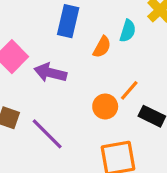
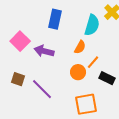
cyan semicircle: (128, 31) -> (92, 25), size x1.5
orange semicircle: (102, 47) -> (80, 47), moved

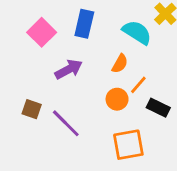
cyan semicircle: (92, 25) -> (137, 32), turned -75
pink square: (20, 41) -> (42, 32), moved
purple arrow: (44, 51) -> (69, 69), turned 138

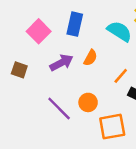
orange semicircle: (120, 64) -> (90, 58), moved
orange circle: (117, 99) -> (88, 102), moved
brown square: (32, 109) -> (19, 70), moved

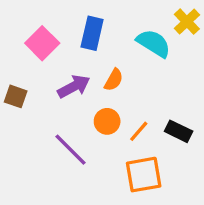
orange line: (121, 76) -> (139, 131), moved
orange circle: (88, 102) -> (107, 121), moved

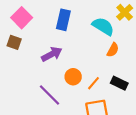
pink square: (42, 43) -> (22, 18), moved
orange semicircle: (114, 80) -> (113, 50), moved
brown square: (16, 96) -> (14, 42), moved

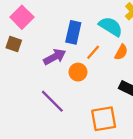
blue rectangle: (63, 20) -> (73, 32), moved
orange circle: (73, 77) -> (78, 72), moved
orange line: (94, 83) -> (93, 52), moved

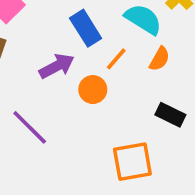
blue rectangle: (73, 32) -> (86, 28), turned -45
purple line: (52, 101) -> (30, 127), moved

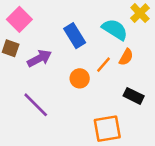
orange line: (116, 59) -> (104, 65), moved
purple arrow: (57, 66) -> (39, 58), moved

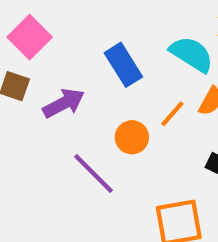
purple line: (36, 105) -> (94, 173), moved

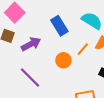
purple line: (94, 173) -> (30, 78), moved

